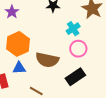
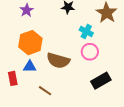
cyan cross: (73, 29) -> (86, 31), turned -32
black rectangle: (75, 77) -> (101, 81), moved

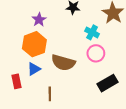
purple star: (27, 10) -> (39, 20), moved
blue triangle: (30, 67) -> (34, 69), turned -32
brown line: (45, 91) -> (50, 94), turned 56

